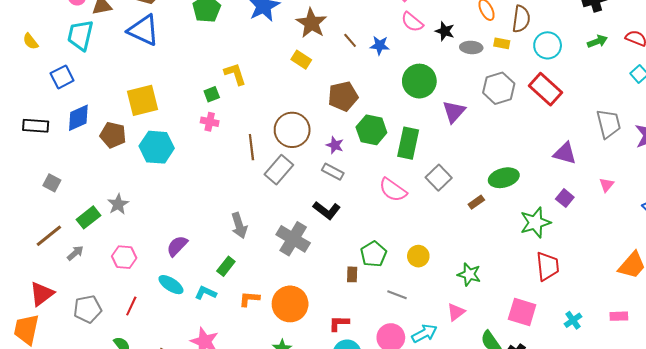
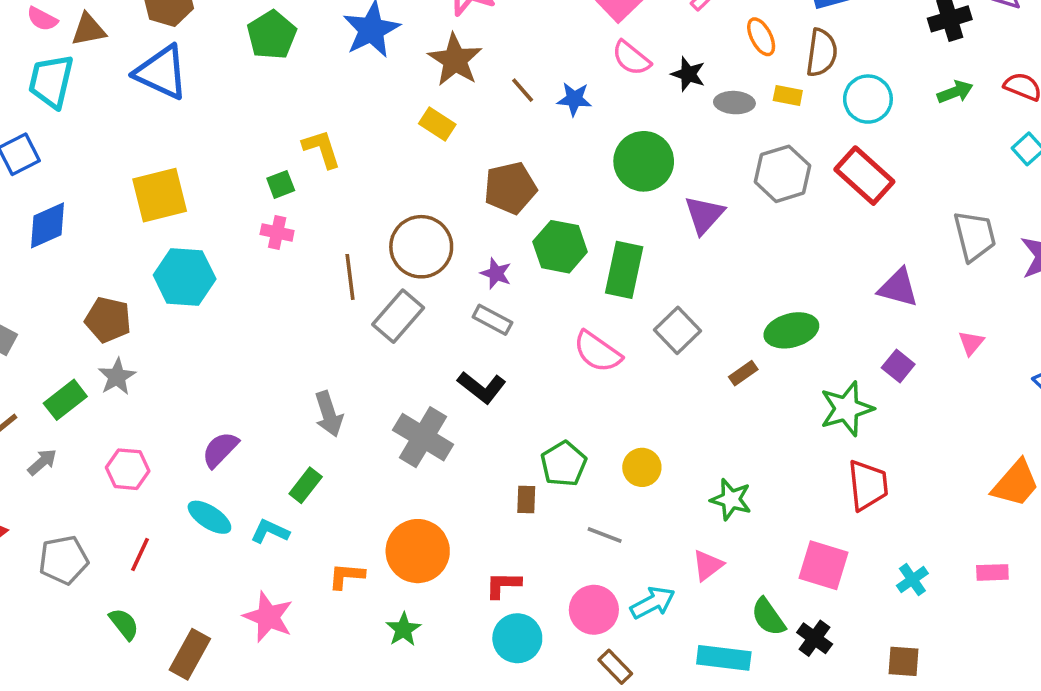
brown pentagon: (113, 135) -> (108, 320), moved
orange L-shape: (249, 299) -> (346, 576), moved

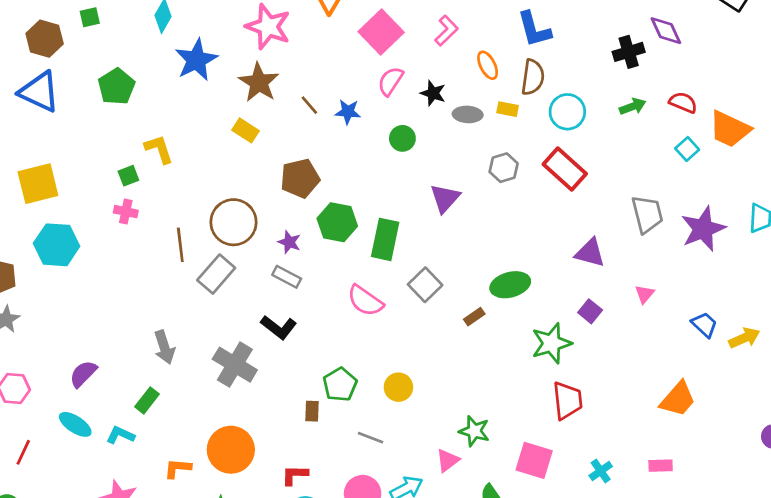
green pentagon: (272, 35) -> (116, 87), moved
pink semicircle: (631, 58) -> (390, 81), turned 84
green circle: (644, 161) -> (402, 138), moved, size x0.6
gray hexagon: (782, 174) -> (504, 168), size x0.7
green star: (731, 499) -> (474, 431), moved

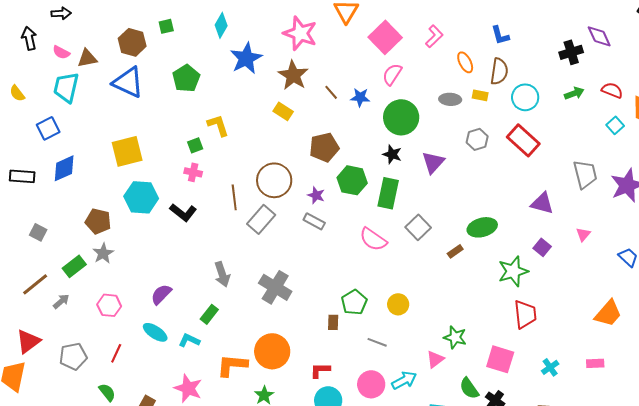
blue L-shape: (534, 29) -> (500, 35), size x0.7
black star: (433, 93) -> (392, 154), moved
green circle: (402, 138) -> (401, 117), size x1.8
black L-shape: (279, 327) -> (183, 212), moved
orange L-shape: (178, 468) -> (232, 365), size x1.5

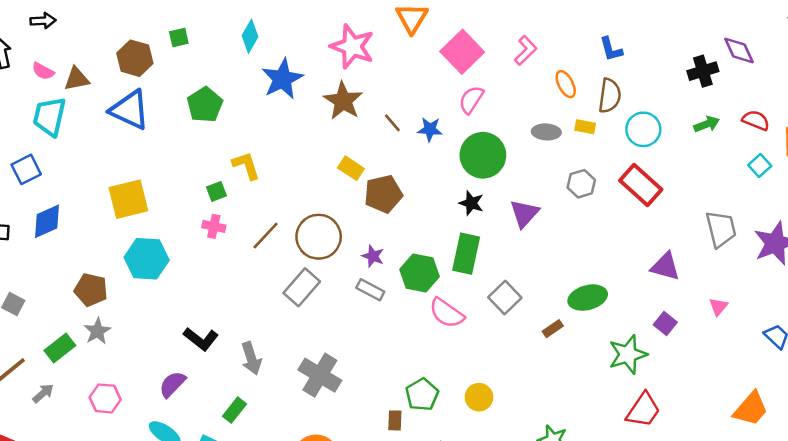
yellow rectangle: (283, 111) -> (351, 168), moved
green hexagon: (352, 180) -> (419, 273), moved
brown line: (234, 197) -> (266, 235), moved, turned 50
black L-shape: (183, 212) -> (201, 339), moved
red trapezoid: (525, 314) -> (643, 410), turned 40

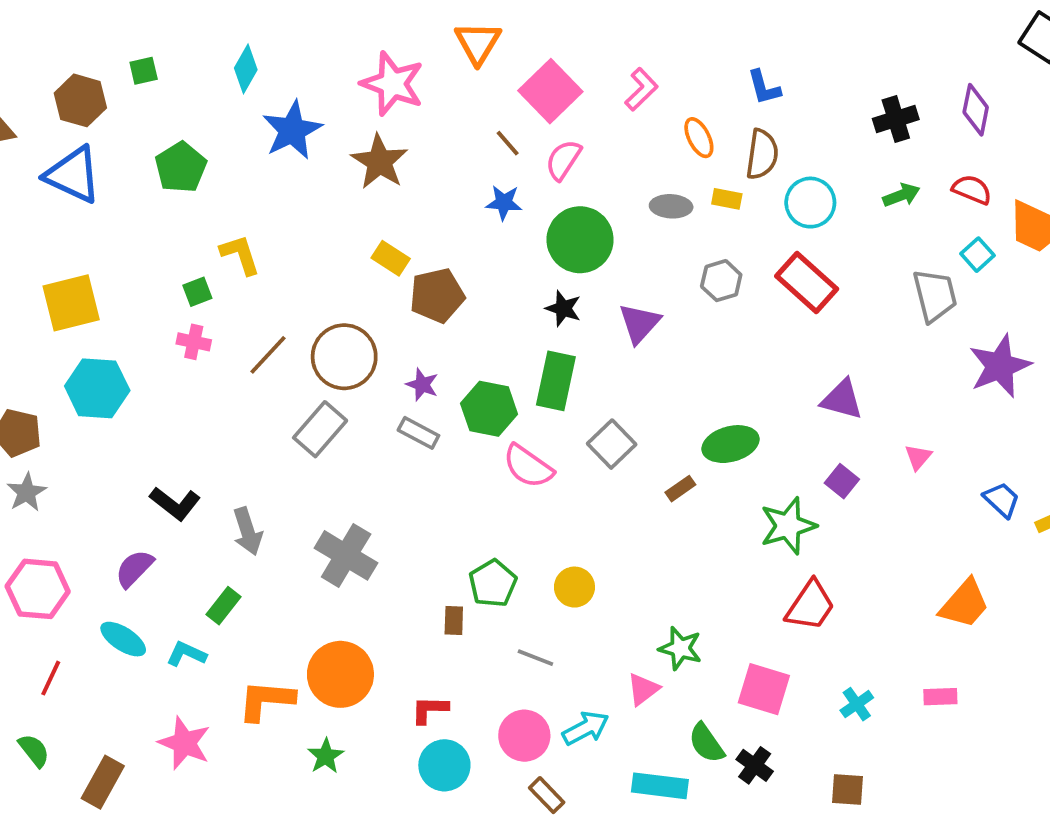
purple diamond: (739, 50) -> (976, 110), moved, turned 36
brown line: (392, 123) -> (508, 143), moved
gray trapezoid: (721, 229) -> (935, 295), moved
pink hexagon: (105, 398) -> (38, 589), size x1.4

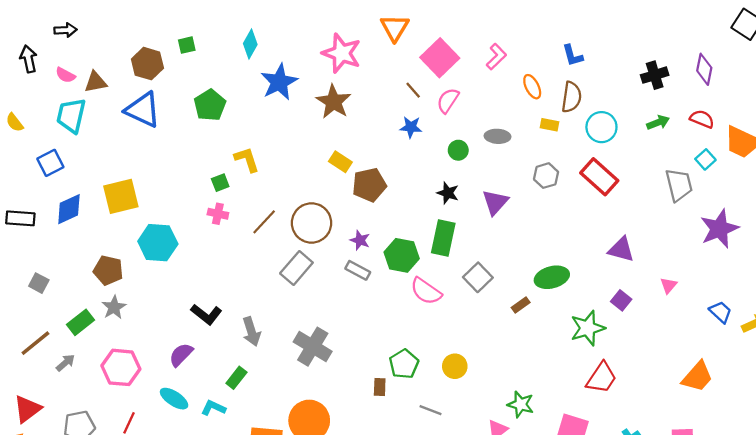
gray ellipse: (671, 206) -> (498, 136), moved
green circle: (580, 240) -> (458, 150), size x0.5
yellow square: (71, 303) -> (121, 196), moved

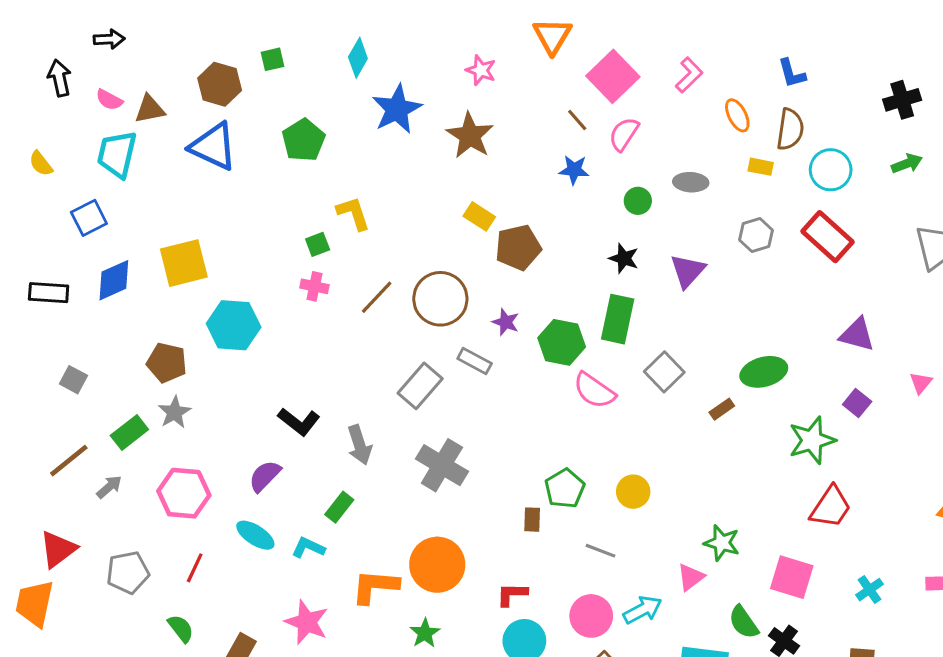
pink star: (342, 53) -> (481, 70), size x0.6
gray rectangle: (296, 268) -> (420, 386), moved
gray rectangle: (358, 270) -> (475, 361), moved

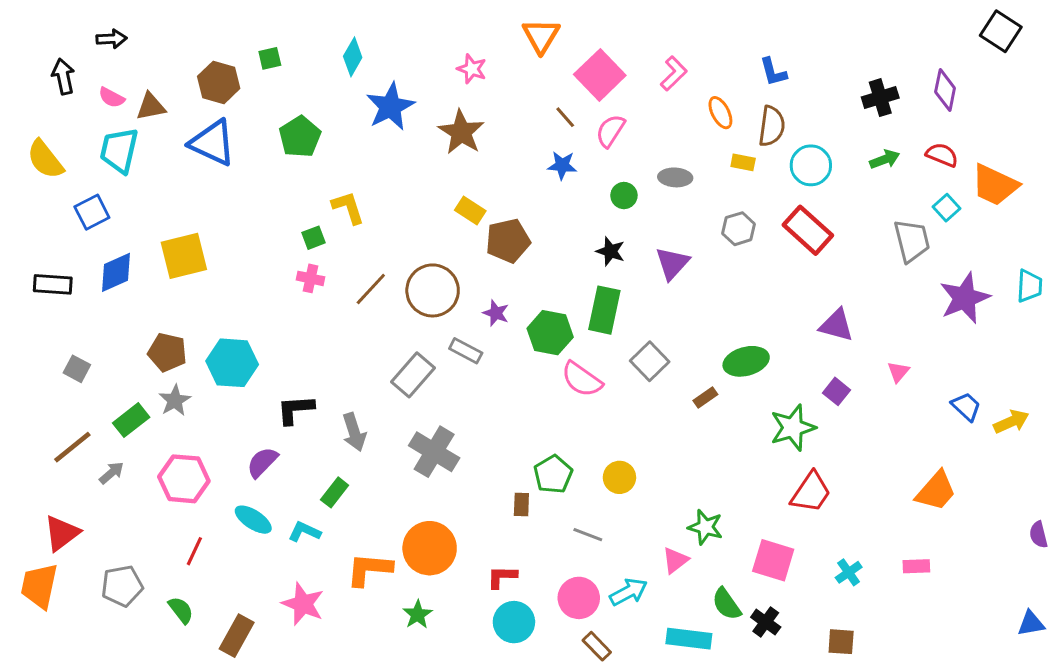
yellow semicircle: (41, 164) -> (45, 159), size x1.6
cyan hexagon: (234, 325) -> (232, 363), moved
black L-shape: (299, 422) -> (295, 410), turned 138
gray pentagon: (128, 572) -> (122, 586), moved

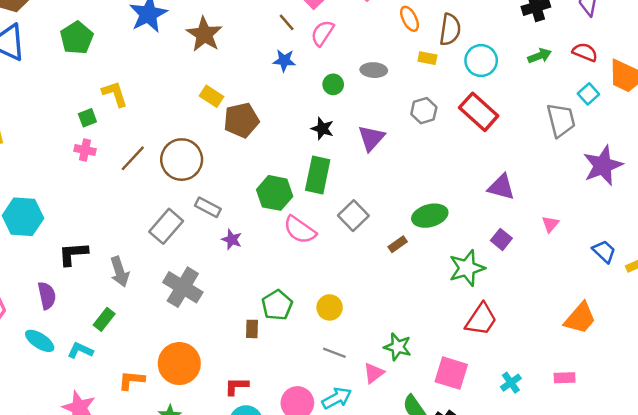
purple star: (496, 313) -> (232, 239), moved
purple semicircle: (262, 462) -> (47, 296), turned 124
gray line: (588, 535) -> (334, 353), moved
orange L-shape: (369, 569) -> (132, 380), size x0.7

